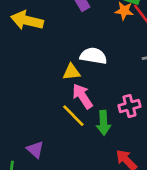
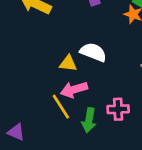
pink arrow: (82, 96) -> (74, 90), turned -85
purple triangle: (35, 150) -> (16, 132), turned -30

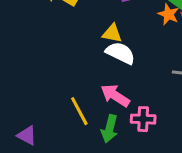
yellow triangle: (68, 63) -> (112, 33), moved
pink arrow: (74, 90) -> (115, 95), moved, turned 45

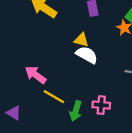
pink arrow: (115, 95) -> (36, 75), moved
yellow line: (79, 111) -> (54, 97), turned -35

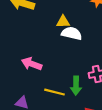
yellow line: (54, 97) -> (55, 92), moved

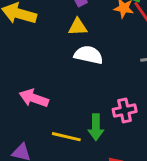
yellow triangle: (63, 22) -> (78, 27), moved

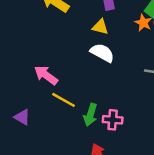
pink cross: (125, 110) -> (113, 120), moved
yellow line: (66, 137) -> (64, 100), moved

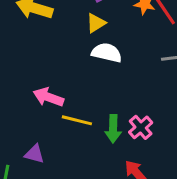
yellow triangle: (100, 27) -> (96, 23), turned -30
pink cross: (113, 120) -> (141, 127), turned -30

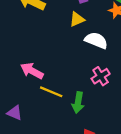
white semicircle: (107, 53) -> (96, 40), moved
pink cross: (141, 127) -> (101, 76), moved

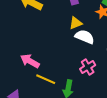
yellow triangle: (77, 19) -> (76, 23), moved

